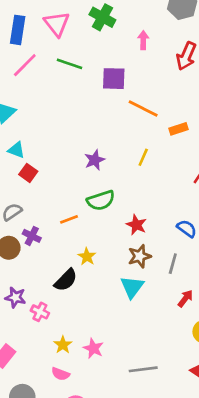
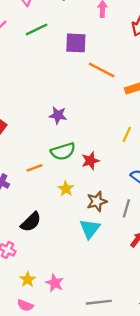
green line: (70, 64) -> (37, 29), turned -45
yellow line: (143, 157) -> (127, 135), moved
purple star: (95, 160) -> (58, 115), turned 30
red star: (136, 225) -> (90, 161), moved, turned 30
yellow star: (87, 257) -> (66, 189), moved

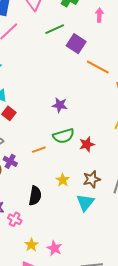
green line: (37, 29) -> (55, 29), moved
purple square: (76, 43) -> (76, 44), turned 30
yellow star: (66, 189) -> (63, 180), moved
black semicircle: (31, 222) -> (35, 196), turned -36

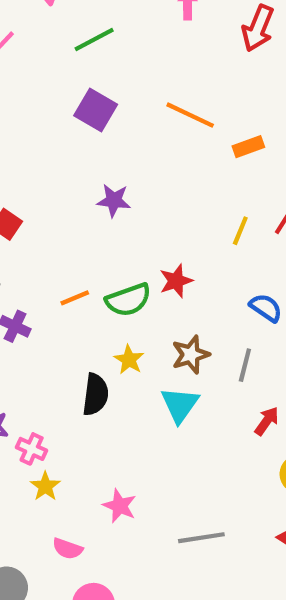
purple square: (76, 44) -> (96, 110), moved
green semicircle: (64, 136) -> (128, 300), moved
black semicircle: (35, 196) -> (95, 394), moved
yellow star: (31, 245) -> (45, 486), moved

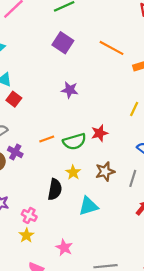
cyan triangle: (180, 405) -> (88, 206), moved, turned 35
pink cross: (32, 449) -> (29, 215), moved

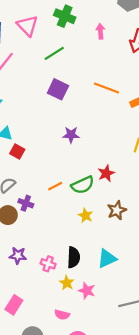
black semicircle: (55, 189) -> (74, 257), moved
cyan triangle: (88, 206) -> (107, 258), moved
yellow star: (26, 235) -> (67, 283), moved

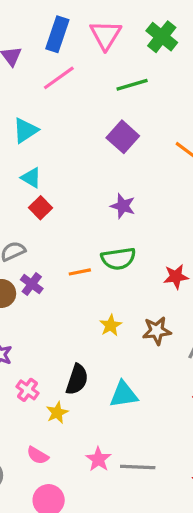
red star: (106, 173) -> (176, 277), moved
green semicircle: (83, 185) -> (118, 259), moved
pink cross: (48, 264) -> (28, 390), moved
pink star: (87, 291) -> (98, 459), moved

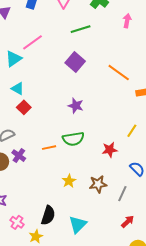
pink line: (59, 78) -> (33, 42), moved
cyan triangle: (124, 395) -> (78, 225), turned -36

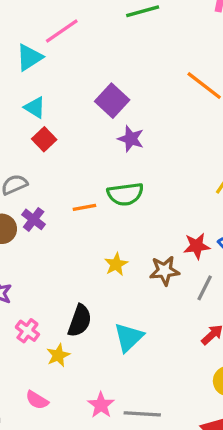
purple square: (75, 62) -> (112, 101), moved
red star: (110, 150) -> (197, 246), moved

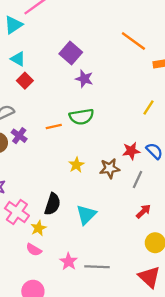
pink cross: (27, 331) -> (17, 212), size x1.5
pink semicircle: (37, 400) -> (34, 250), moved

